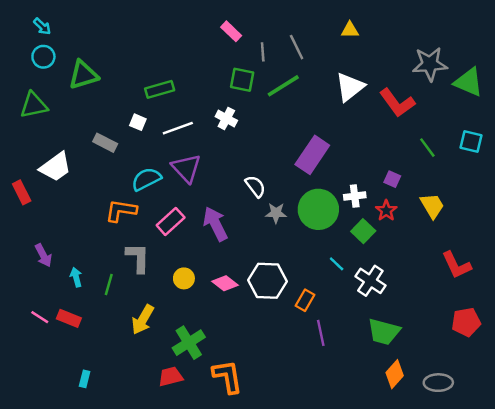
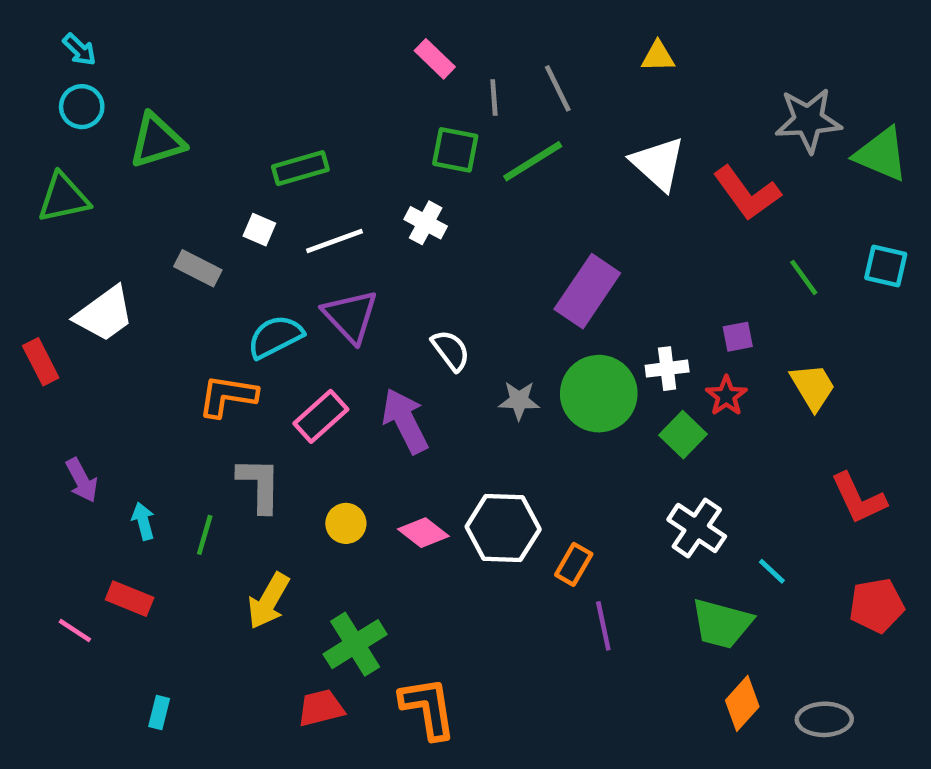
white triangle: (350, 87) -> (658, 164), turned -40
purple square: (392, 179) -> (738, 337), turned -35
white semicircle: (255, 186) -> (451, 350), moved
cyan line: (337, 264) -> (772, 571), moved
pink line: (40, 317) -> (75, 631), moved

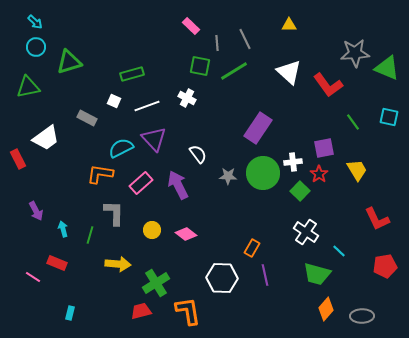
purple square: (738, 337) -> (324, 148), size x1.5
white hexagon: (503, 528) -> (222, 278), moved
yellow arrow: (268, 601) -> (118, 264), turned -115

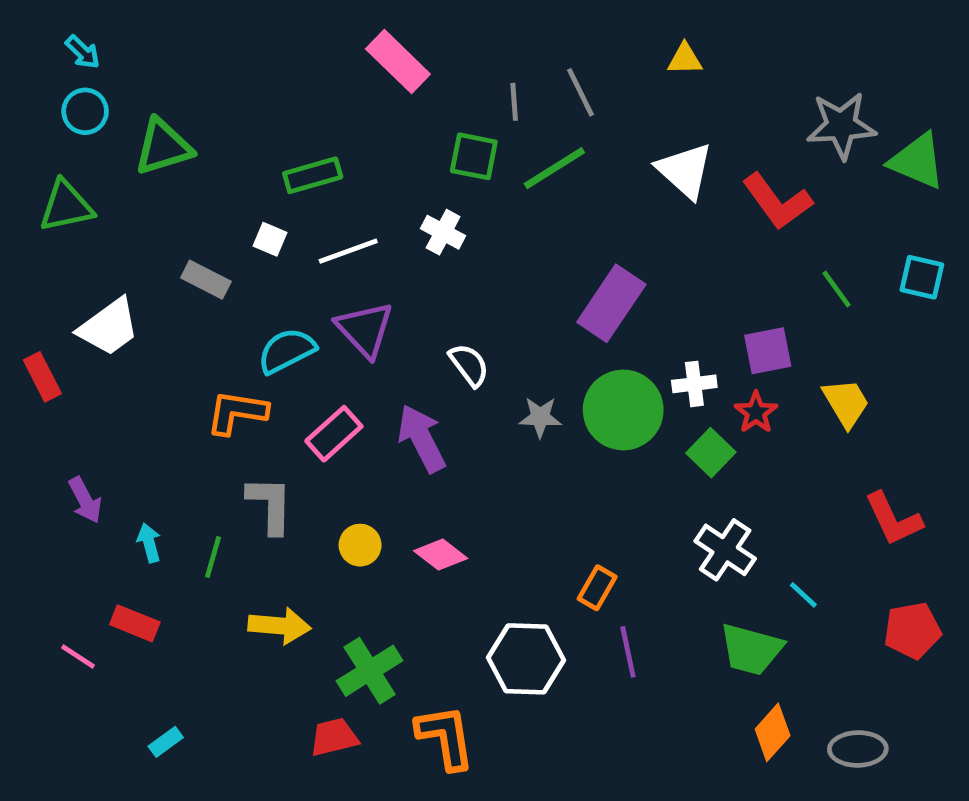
pink rectangle: (191, 26) -> (398, 62), moved, size x1.5
cyan rectangle: (70, 313) -> (166, 742), turned 40

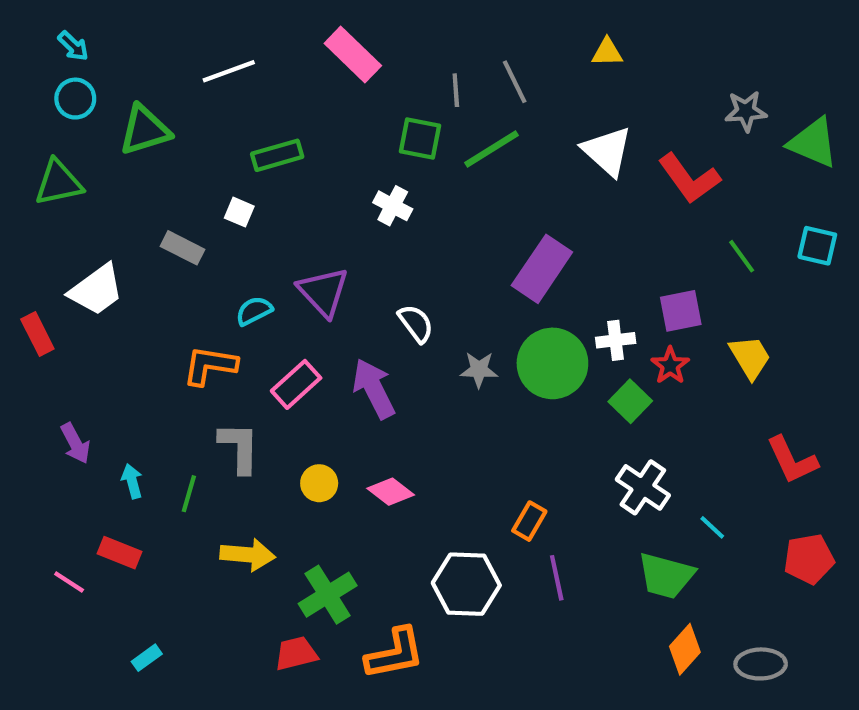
gray star: (841, 126) -> (746, 111), size x0.7
white line: (348, 251) -> (229, 71), moved
cyan semicircle: (287, 351) -> (254, 311), size x0.7
orange L-shape: (445, 737) -> (395, 653), turned 88

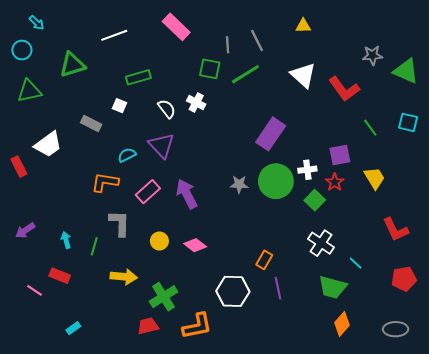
cyan circle: (75, 99) -> (22, 50), moved
white semicircle: (416, 323) -> (167, 109), moved
purple arrow: (75, 443) -> (25, 231), moved, turned 84
gray ellipse: (761, 664) -> (396, 329), moved

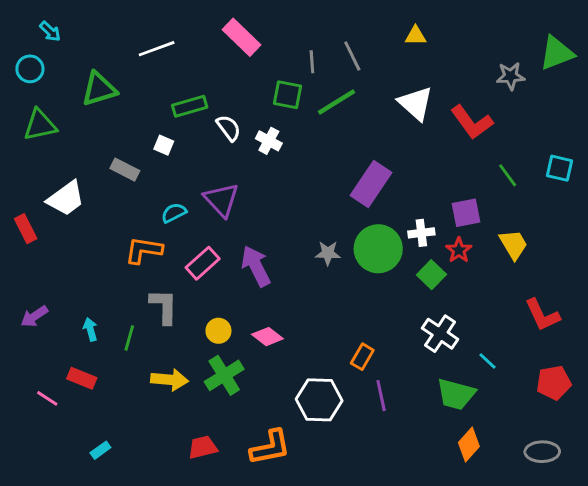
green triangle: (406, 71) -> (557, 53), moved, turned -44
white semicircle: (167, 109) -> (229, 128), moved
green cross: (164, 297) -> (224, 375), moved

